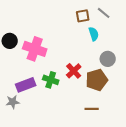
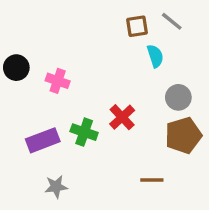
pink cross: (35, 49) -> (58, 81), size x0.6
brown pentagon: (97, 80) -> (183, 135), moved
gray star: (13, 102) -> (56, 187), moved

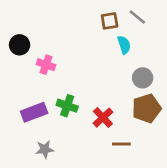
black circle: (16, 68) -> (20, 45), moved
red cross: (122, 117) -> (103, 118), moved

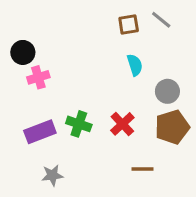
cyan semicircle: (124, 45) -> (135, 65), moved
pink cross: (46, 65) -> (38, 77), moved, turned -36
red cross: (103, 118) -> (122, 124), moved

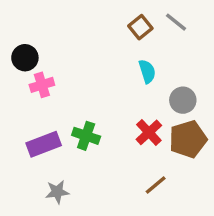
brown square: (129, 24) -> (140, 27), turned -30
red cross: (122, 124) -> (149, 132), moved
brown line: (143, 169) -> (156, 185), turned -40

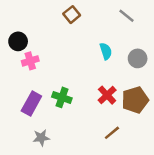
brown square: (140, 27) -> (72, 15), moved
gray circle: (183, 100) -> (138, 58), moved
purple rectangle: (44, 144) -> (31, 104), turned -40

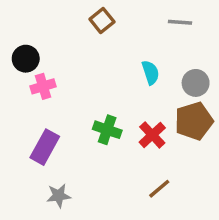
gray line: (127, 16) -> (180, 22), turned -35
green cross: (62, 97) -> (107, 130), moved
brown pentagon: (135, 100) -> (194, 121), moved

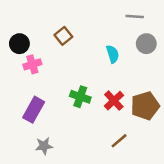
brown square: (102, 21) -> (63, 36), moved
gray circle: (196, 83) -> (146, 44), moved
brown pentagon: (194, 121) -> (145, 106), moved

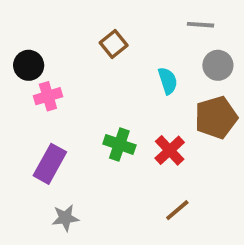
brown square: (63, 36) -> (114, 44), moved
brown pentagon: (145, 106) -> (216, 117), moved

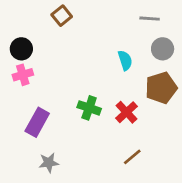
brown square: (114, 44) -> (62, 16), moved
pink cross: (48, 96) -> (23, 75), moved

